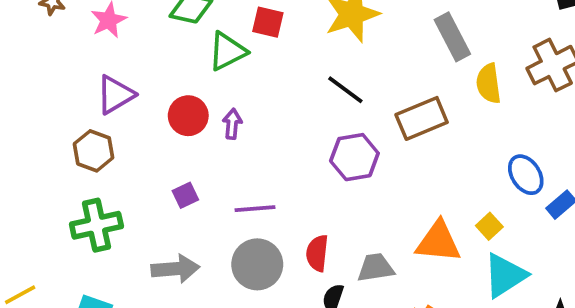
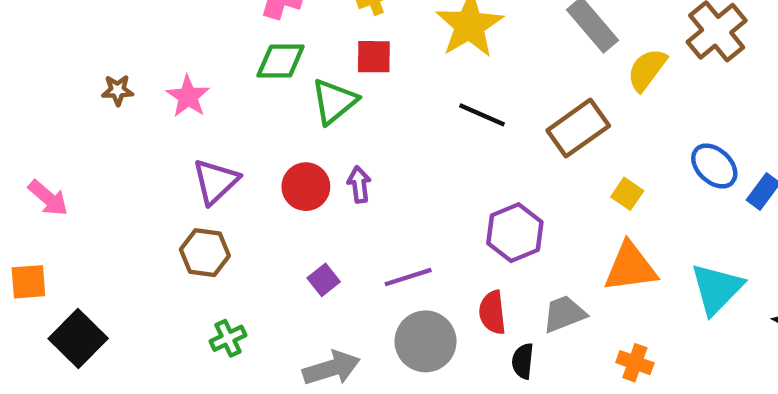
yellow semicircle: (489, 83) -> (647, 70), turned 57
purple hexagon: (354, 157) -> (515, 233), moved
green cross: (96, 225) -> (228, 338), size x0.6
yellow square: (489, 226) -> (627, 194), moved

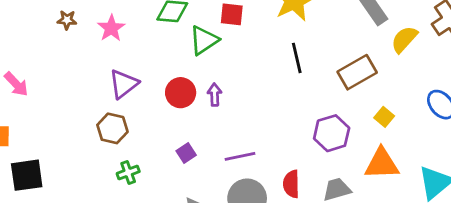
black line: (482, 115) -> (297, 58), turned 48
purple hexagon: (515, 233) -> (332, 133), moved
black square: (78, 338) -> (27, 175), turned 32
green cross: (228, 338) -> (128, 172), moved

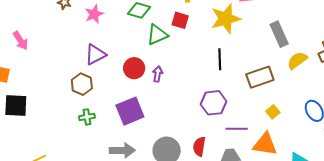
purple hexagon: (332, 133) -> (214, 103), moved
purple square: (186, 153) -> (130, 111), size x2.0
purple line: (240, 156) -> (237, 129), moved

